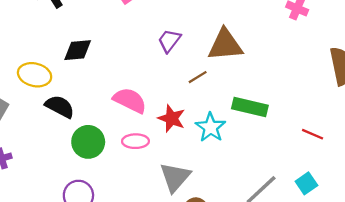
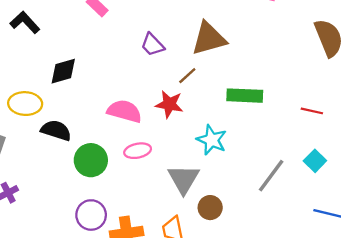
purple trapezoid: (169, 41) -> (152, 45), turned -70
red star: (172, 118) -> (169, 104), moved
cyan star: (211, 127) -> (212, 140), moved

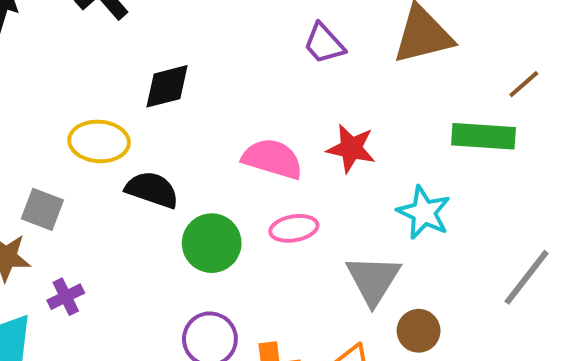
brown line: (187, 76) -> (524, 84), moved

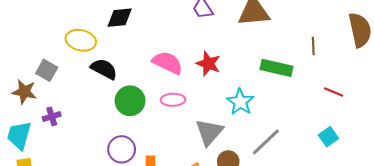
brown line: (524, 84) -> (313, 46), moved, turned -60
gray line: (527, 277) -> (266, 142), moved

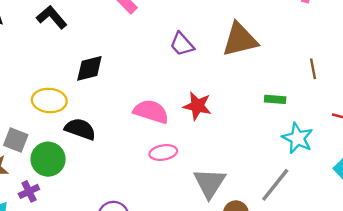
green rectangle: (277, 68) -> (275, 99), size x0.6
green circle: (130, 101) -> (48, 159), moved
cyan star: (240, 102) -> (298, 138), moved

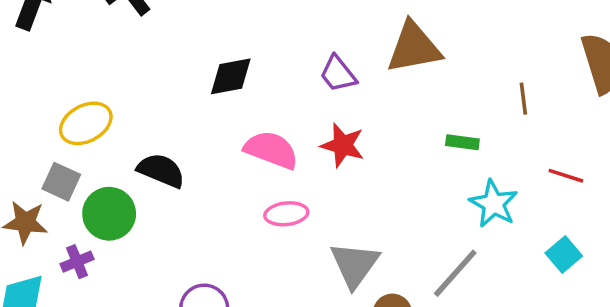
purple trapezoid: (182, 44) -> (338, 74), moved
black diamond: (89, 68) -> (231, 76), moved
yellow ellipse: (49, 100) -> (86, 123), moved, turned -36

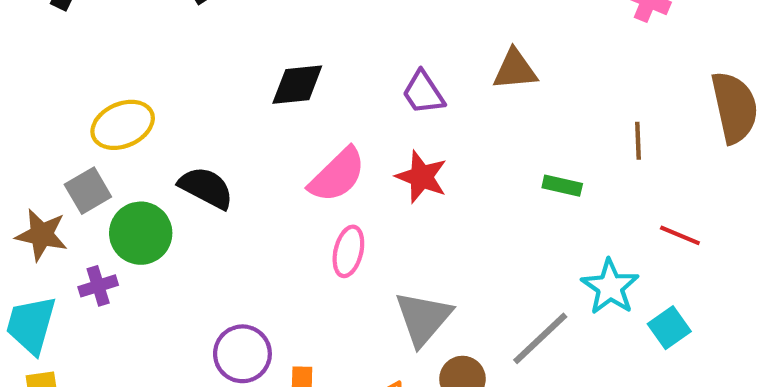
brown triangle: (414, 48) -> (515, 70), size x0.7
pink semicircle: (271, 150) -> (337, 175), turned 110
gray square: (61, 182) -> (88, 191), turned 30
cyan star: (494, 204) -> (610, 287), moved
pink ellipse: (286, 214) -> (348, 251), turned -75

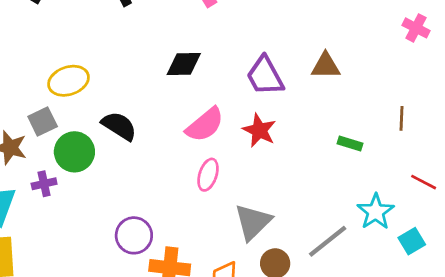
purple trapezoid: (423, 93) -> (265, 76), size x1.4

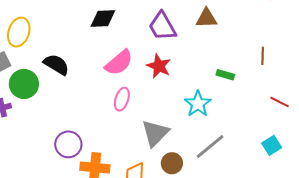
yellow ellipse: (69, 81) -> (19, 32), turned -52
cyan star: (376, 212) -> (198, 104), moved

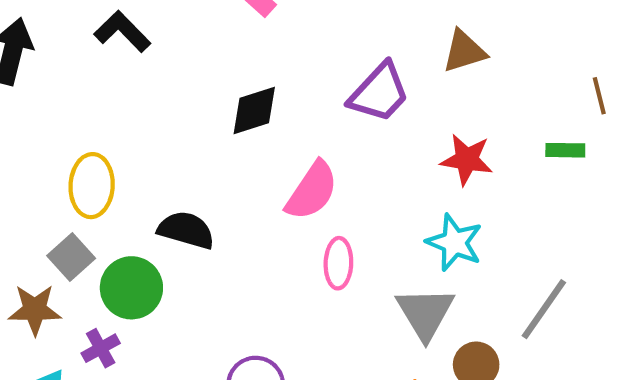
purple trapezoid: (162, 26) -> (379, 93), turned -92
red star: (159, 66) -> (467, 160), moved
green rectangle: (225, 75) -> (565, 150), moved
cyan star: (198, 104) -> (454, 242), moved

